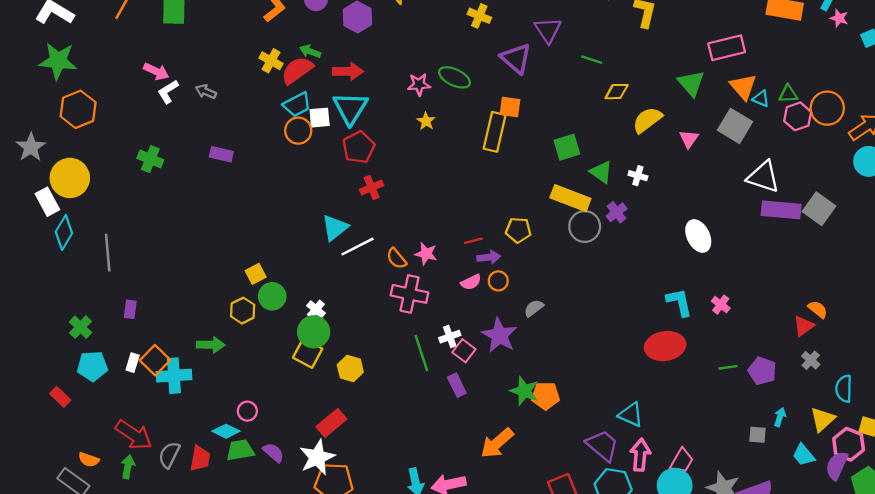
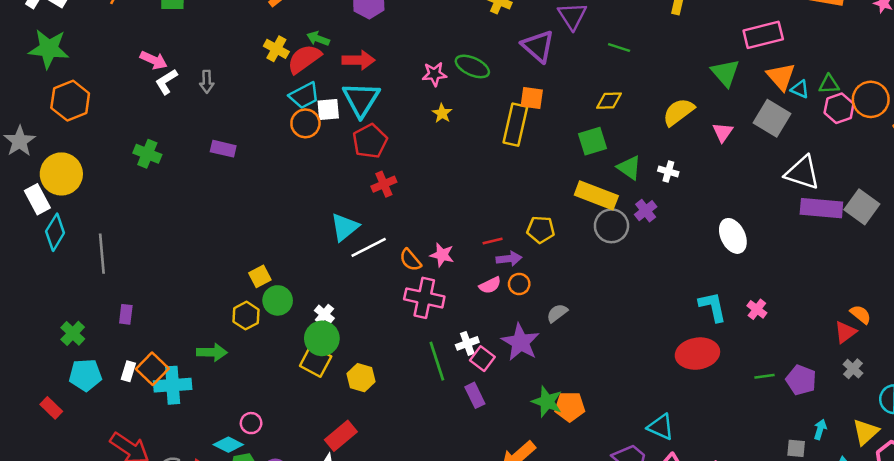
gray arrow: (206, 92) -> (207, 82), turned -114
yellow diamond: (617, 92) -> (609, 101), moved

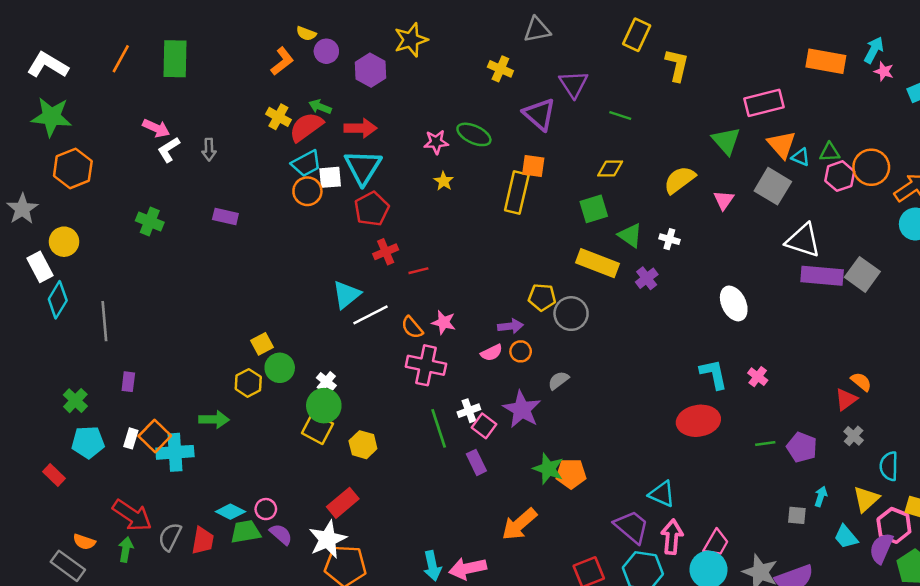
yellow circle: (61, 174) -> (64, 242), size x0.7
gray circle: (611, 226) -> (571, 314), moved
red line: (493, 241) -> (418, 271), moved
pink circle: (251, 423) -> (266, 509), moved

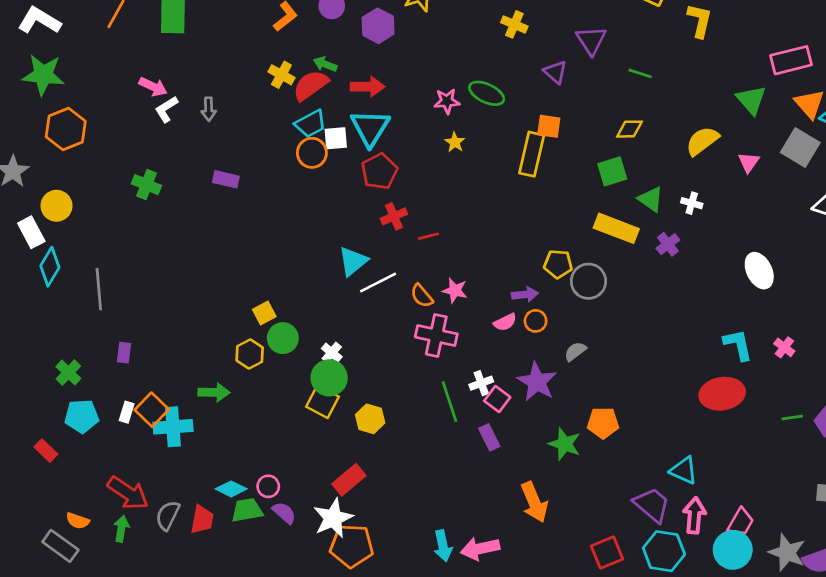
purple triangle: (539, 114) -> (555, 72), size x0.7
orange pentagon: (571, 474) -> (603, 423), moved
orange arrow: (519, 524) -> (534, 502), turned -72

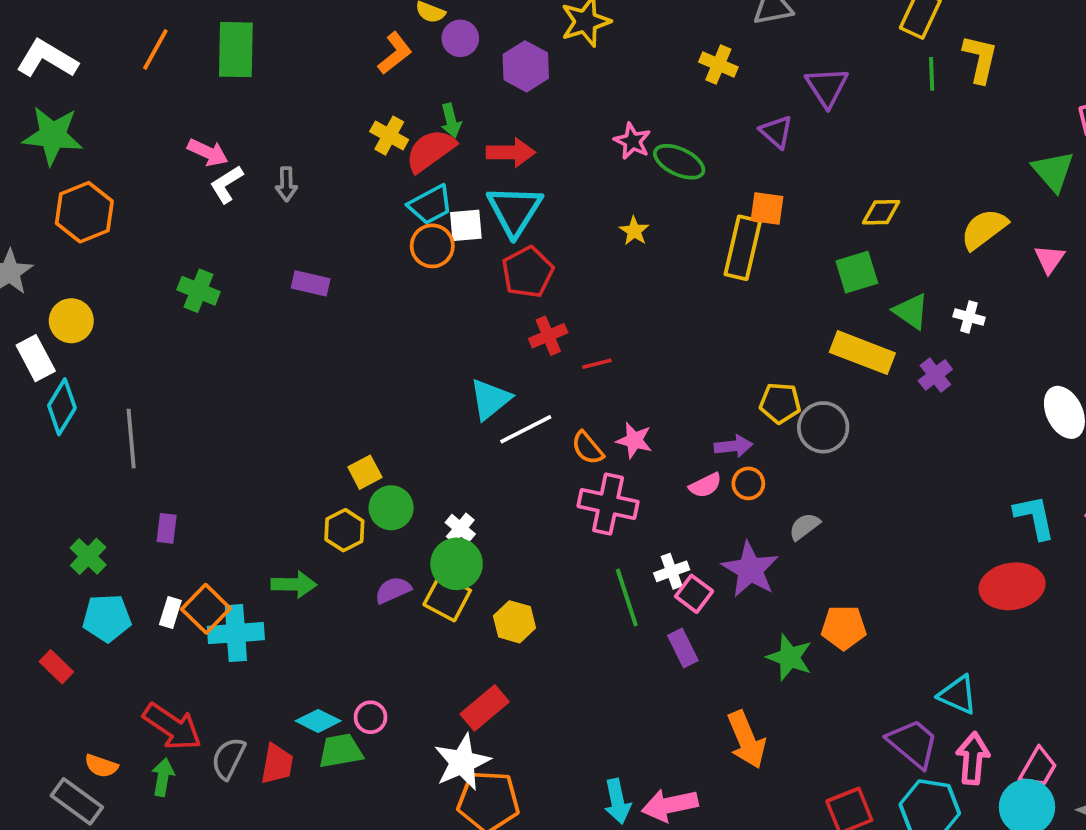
green arrow: (325, 64) -> (451, 121), turned -125
green line: (640, 73) -> (932, 74), moved, turned 70
pink star: (447, 101) -> (632, 141), moved, turned 30
purple semicircle: (284, 513) -> (393, 590), moved, turned -65

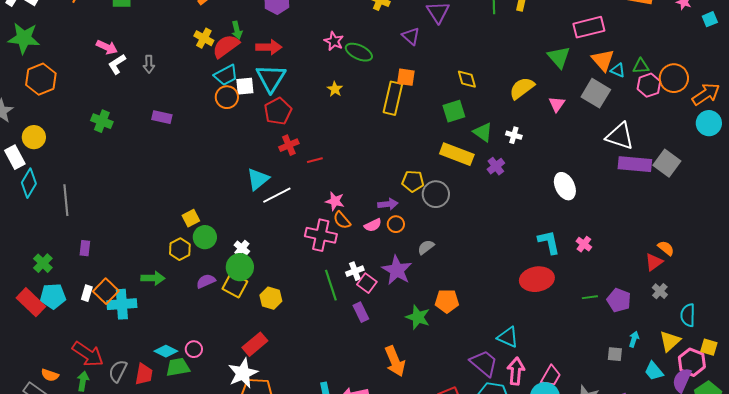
yellow diamond: (881, 212) -> (467, 79), turned 75
orange semicircle: (587, 448) -> (342, 220), moved
red rectangle: (56, 667) -> (31, 302), moved, size x1.6

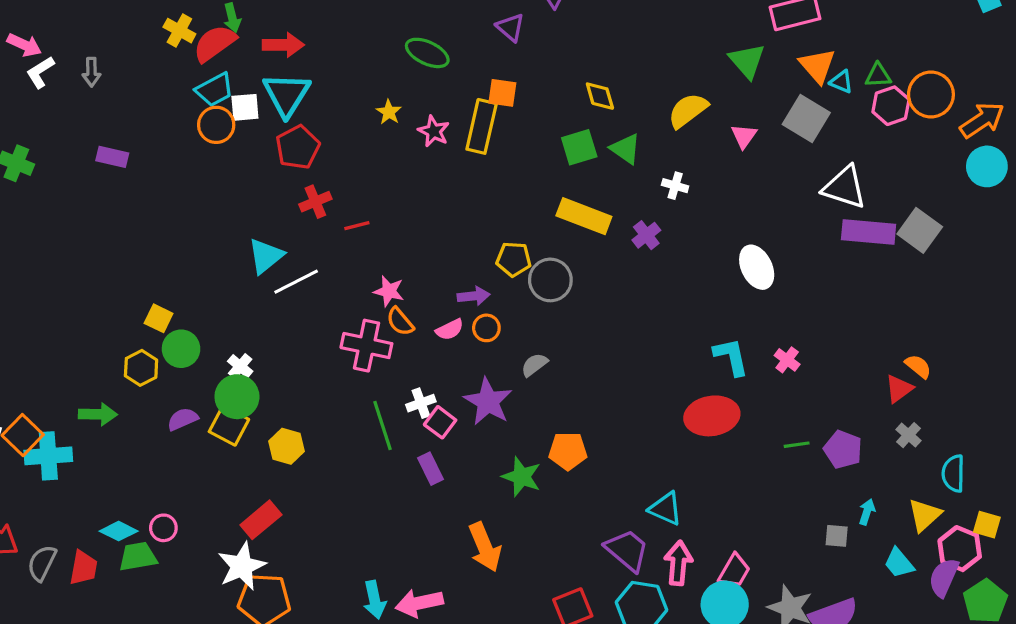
pink star: (334, 41) -> (434, 131), moved
green triangle: (483, 132) -> (626, 149), moved
yellow square: (191, 218) -> (159, 318), turned -36

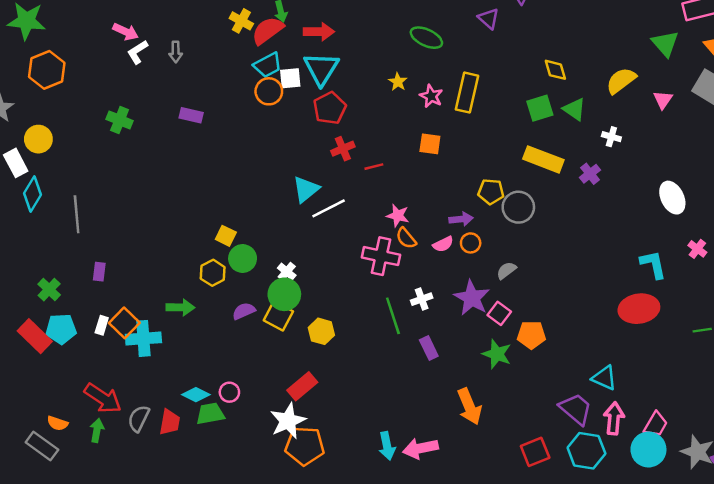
orange square: (502, 93) -> (430, 144), moved
pink cross: (787, 360) -> (697, 249), moved
pink square: (440, 422) -> (499, 313), moved

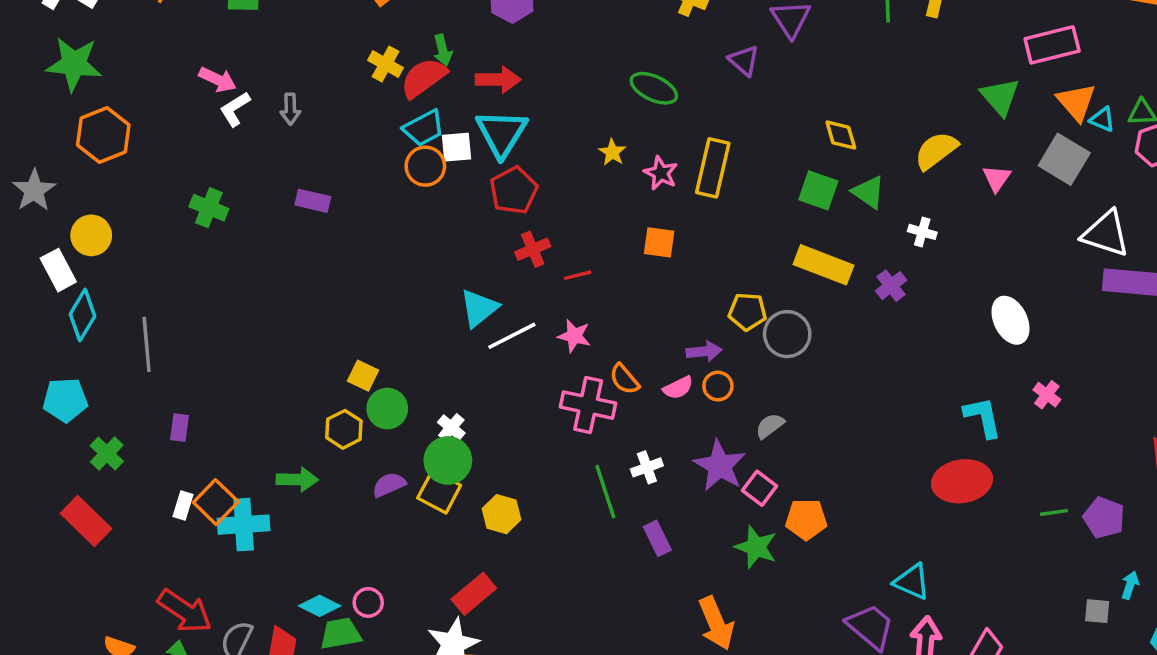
green square: (540, 108) -> (818, 190), turned 36
pink star: (398, 216) -> (574, 336), moved
cyan pentagon: (61, 329) -> (65, 400), moved

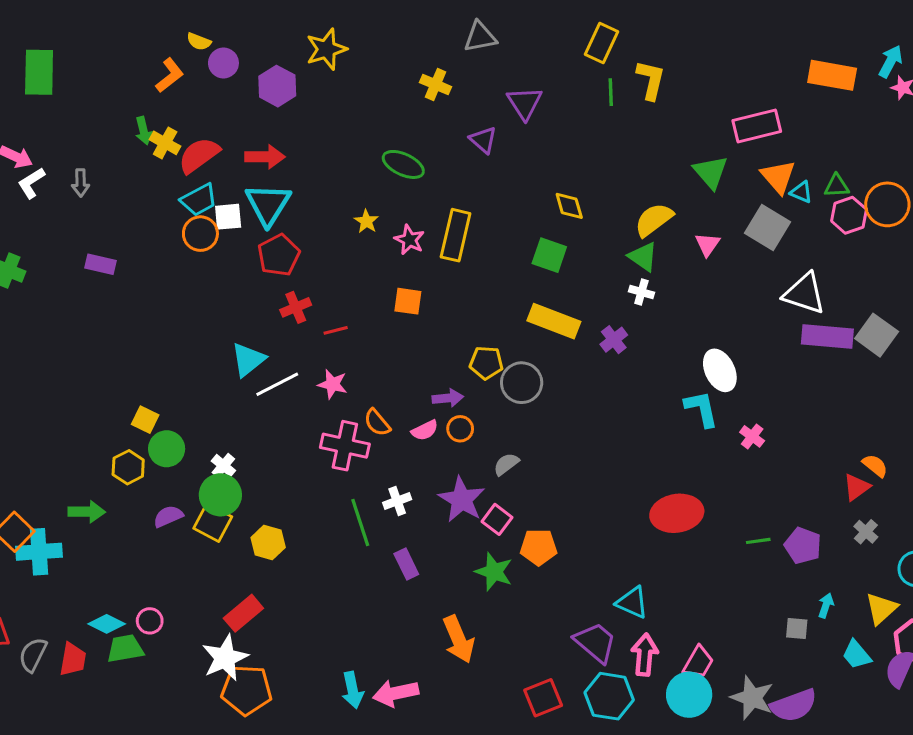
green arrow: (443, 50) -> (144, 131), moved
green triangle: (869, 192) -> (643, 257), moved
cyan L-shape: (983, 417) -> (701, 409), moved

